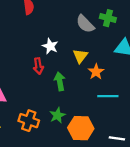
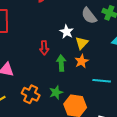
white star: (50, 46) -> (67, 32), moved
orange star: (96, 72) -> (82, 61), moved

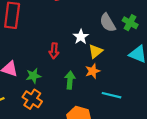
green arrow: (61, 63) -> (70, 80), moved
green star: (56, 92) -> (33, 76), moved

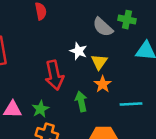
red arrow: (54, 51) -> (54, 75), size x1.6

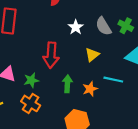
white star: (79, 51) -> (76, 27), moved
orange star: (103, 84) -> (90, 89), moved
cyan line: (131, 104) -> (113, 80), moved

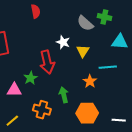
white star: (76, 27) -> (63, 42), moved
green star: (31, 80) -> (31, 78), moved
green arrow: (67, 84) -> (64, 95), moved

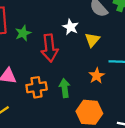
green star: (31, 78) -> (23, 33), moved
orange cross: (42, 110) -> (37, 87), moved, turned -30

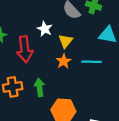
orange star: (97, 76) -> (64, 61), moved

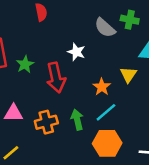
yellow triangle: (66, 41) -> (128, 75), moved
cyan line: (92, 62) -> (106, 112), moved, turned -36

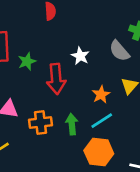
gray semicircle: (105, 28) -> (119, 51), moved

